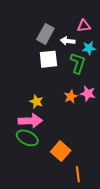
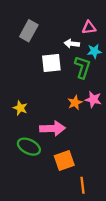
gray rectangle: (45, 34) -> (29, 31), moved
yellow star: (36, 102) -> (20, 108), moved
pink arrow: (30, 121) -> (52, 128), moved
orange square: (61, 151) -> (64, 161), turned 30

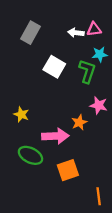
white arrow: (72, 44) -> (76, 33), moved
white square: (51, 63) -> (54, 67), turned 36
orange star: (75, 103) -> (79, 122), moved
orange line: (83, 185) -> (99, 196), moved

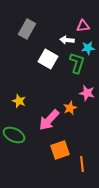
white arrow: (76, 33) -> (67, 40), moved
pink arrow: (55, 136) -> (49, 120), turned 135
green ellipse: (30, 155) -> (14, 135), moved
orange line: (99, 196) -> (82, 164), moved

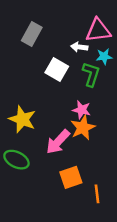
pink triangle: (83, 26) -> (98, 30), size x1.6
pink star: (87, 93) -> (82, 110), moved
yellow star: (19, 101) -> (22, 119), size x1.6
orange star: (70, 108) -> (83, 128), size x1.5

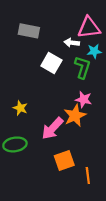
gray rectangle: (32, 34) -> (29, 31), turned 72
pink star: (82, 110) -> (84, 99), moved
yellow star: (22, 119) -> (20, 108), size x0.6
green ellipse: (16, 160) -> (15, 144), turned -35

